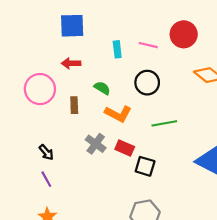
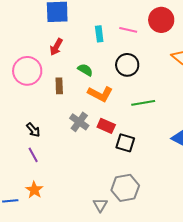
red arrow: (71, 63) -> (56, 47), turned -60

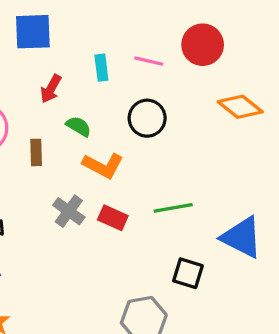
red arrow: (56, 47) -> (51, 89), moved
green line: (143, 103) -> (173, 208), moved
black square: (125, 143) -> (188, 273), moved

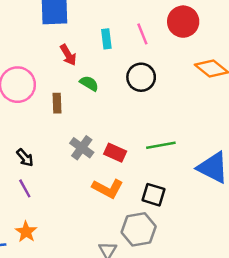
pink line: (149, 61) -> (142, 34), turned 55
red arrow: (51, 89) -> (68, 55), turned -60
orange L-shape: (103, 166) -> (108, 188), moved
black square: (188, 273) -> (153, 195), moved

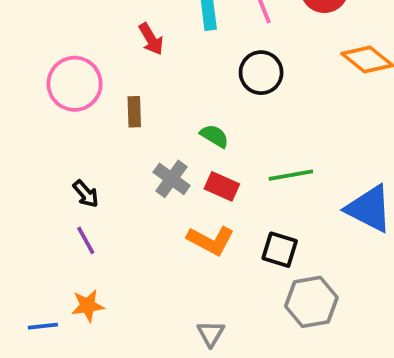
green semicircle: (89, 83) -> (214, 136), moved
gray hexagon: (139, 229) -> (311, 302), moved
orange star: (26, 232) -> (88, 306), turned 30

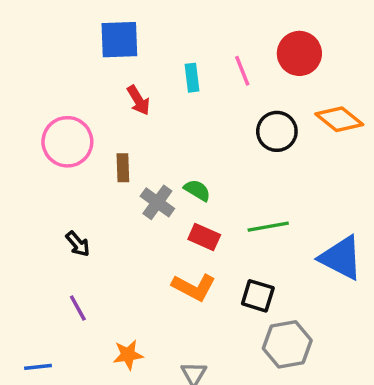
black circle: (261, 73) -> (277, 131), moved
gray cross: (172, 179) -> (157, 202), moved
purple line: (86, 240) -> (78, 308), moved
orange star: (88, 306) -> (128, 355), moved

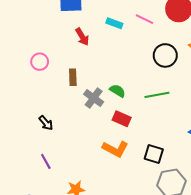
pink line: (242, 71) -> (144, 19), turned -42
cyan rectangle: (192, 78) -> (114, 23), turned -63
pink circle: (67, 142) -> (40, 62), size x0.6
green line: (268, 227) -> (157, 95), moved

